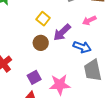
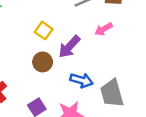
blue arrow: (82, 47) -> (82, 80), moved

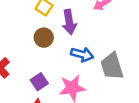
purple arrow: (69, 47) -> (69, 22), turned -50

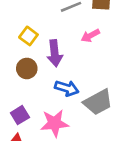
gray trapezoid: (112, 66) -> (98, 102), turned -104

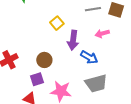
brown circle: (27, 68) -> (44, 60), moved
blue arrow: (67, 88) -> (89, 57), moved

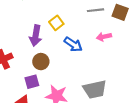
purple arrow: (73, 40) -> (36, 36), moved
blue arrow: (89, 57) -> (73, 44), moved

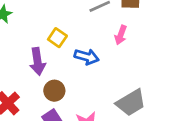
pink arrow: (104, 37) -> (121, 35), turned -40

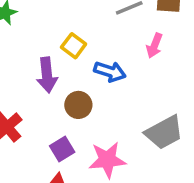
brown circle: (54, 91) -> (78, 105), moved

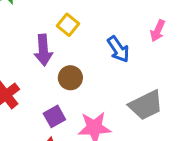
pink arrow: (154, 46) -> (158, 31), moved
blue arrow: (110, 72) -> (118, 49), moved, turned 36

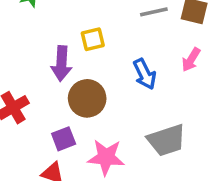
yellow square: (68, 25) -> (93, 39), turned 30
brown circle: (70, 78) -> (87, 98), size x1.4

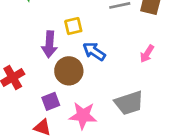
pink arrow: (191, 60) -> (147, 54), moved
blue arrow: (145, 74) -> (94, 51), moved, turned 150

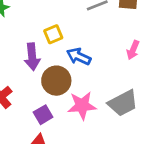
pink star: (83, 116) -> (82, 106), moved

